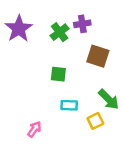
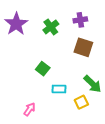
purple cross: (82, 24) -> (80, 20), moved
green square: (58, 74) -> (43, 69), moved, turned 32

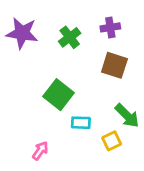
purple star: (16, 24) -> (22, 33), turned -30
green square: (43, 69) -> (58, 95), size x1.5

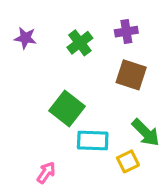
purple star: (22, 33) -> (25, 38), size x0.6
cyan rectangle: (81, 123) -> (93, 141), size x1.4

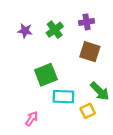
purple star: (25, 38) -> (25, 31), moved
green square: (67, 109) -> (46, 75), turned 30

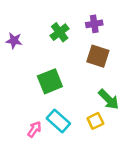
purple star: (25, 31) -> (14, 41), moved
cyan rectangle: (63, 97) -> (58, 121), moved, turned 40

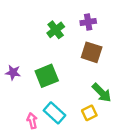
purple star: (14, 41) -> (13, 72), moved
pink arrow: (34, 129) -> (32, 121), turned -48

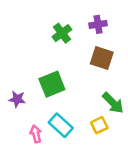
purple star: (13, 72) -> (17, 99), moved

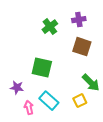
green square: (52, 84) -> (42, 68), turned 35
purple star: (17, 99) -> (17, 88), moved

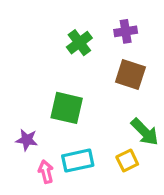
cyan rectangle: (49, 101) -> (78, 161), turned -54

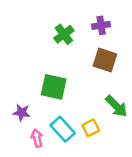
cyan rectangle: (78, 161) -> (63, 129), turned 60
yellow square: (127, 161) -> (91, 128), moved

